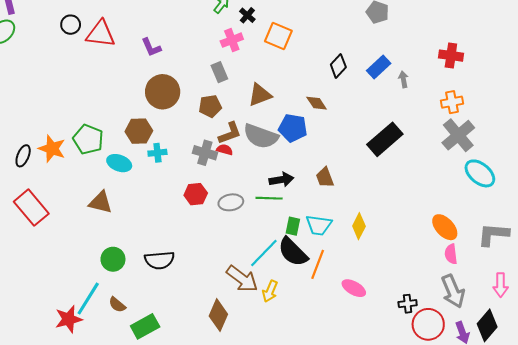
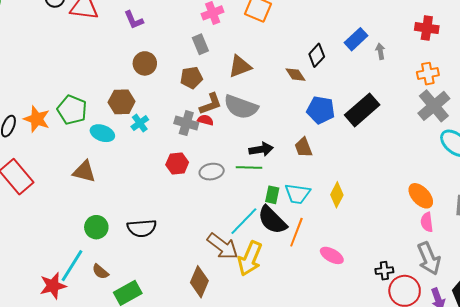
black diamond: (338, 66) -> (317, 55), moved
brown circle: (163, 92) -> (145, 63), size x0.7
blue pentagon: (293, 128) -> (321, 110), moved
cyan cross: (157, 153) -> (140, 123), turned -30
yellow arrow: (270, 291) -> (250, 258), size x1.6

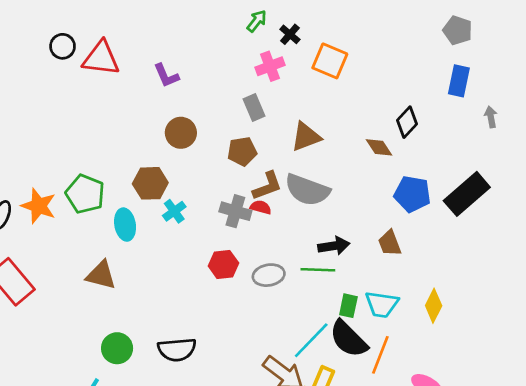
blue rectangle: (356, 39) -> (459, 81), moved, turned -35
cyan ellipse: (102, 133) -> (125, 225), turned 60

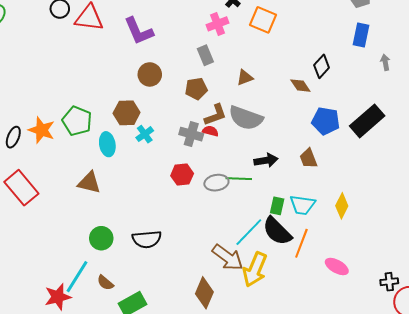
purple L-shape: (166, 76) -> (139, 31), size x1.5
brown triangle: (306, 137) -> (245, 77), size x0.7
green line: (318, 270) -> (239, 179), moved

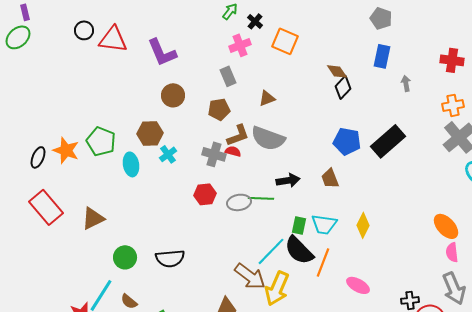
brown diamond: (300, 86) -> (337, 71), moved
brown triangle: (89, 183) -> (93, 218), moved, turned -40

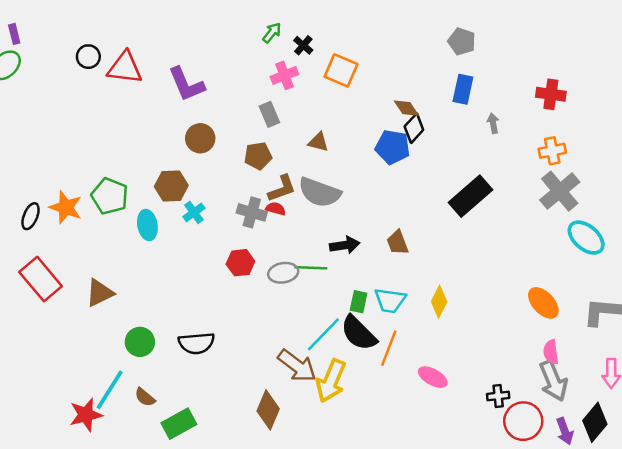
brown triangle: (267, 98) -> (318, 142), turned 36
blue pentagon: (347, 141) -> (393, 147), moved
pink semicircle: (452, 252) -> (551, 352), moved

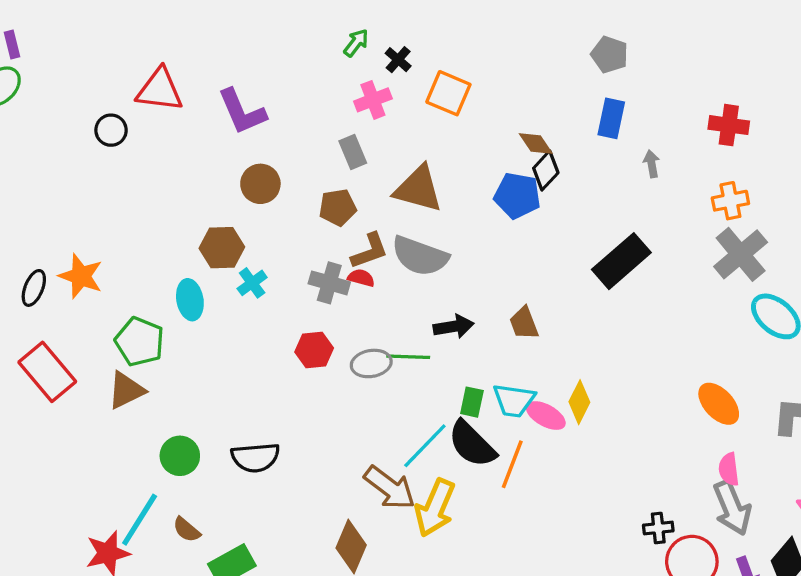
black circle: (88, 57) -> (111, 130), moved
brown triangle: (318, 142) -> (418, 189), size x1.8
green pentagon: (110, 196) -> (140, 342), moved
pink ellipse: (433, 377) -> (546, 416), moved

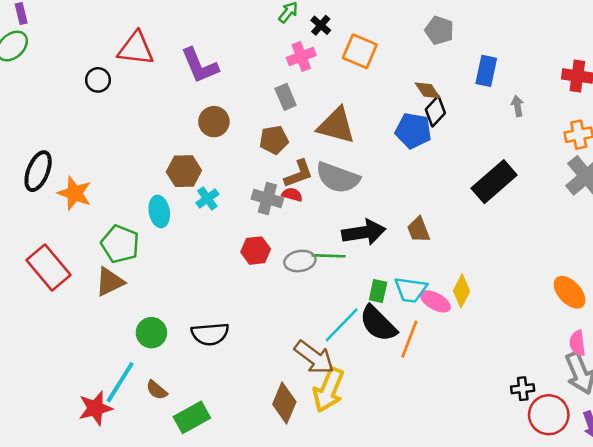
gray pentagon: (610, 55) -> (439, 30), moved
black ellipse: (34, 288) -> (38, 171), moved, size x1.4
black arrow: (453, 327) -> (364, 232), size x1.4
yellow arrow: (435, 508) -> (329, 390), moved

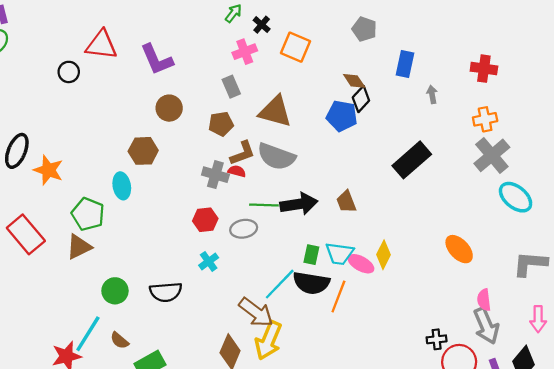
cyan cross: (207, 198) -> (209, 261), moved
green line: (329, 256) -> (264, 205), moved
orange ellipse: (570, 292) -> (459, 249), moved
black semicircle: (378, 324) -> (311, 283), turned -36

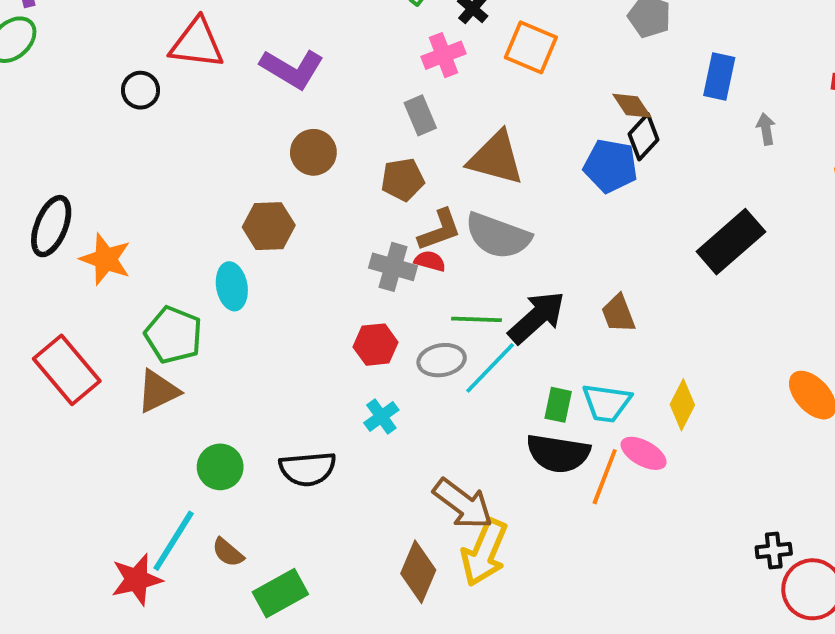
purple L-shape: (157, 60) -> (292, 69), turned -36
black arrow: (299, 204) -> (537, 317), turned -33
pink ellipse: (361, 264) -> (644, 453), moved
cyan line: (280, 284) -> (490, 368), moved

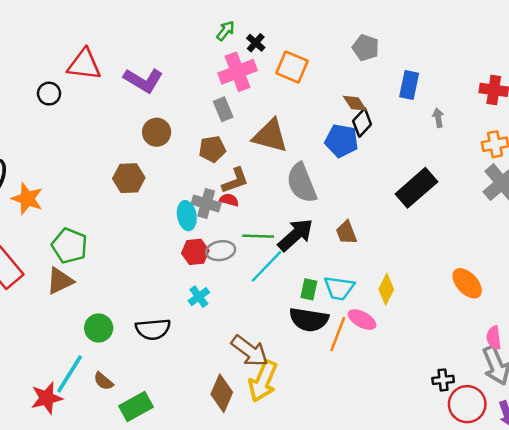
pink cross: (444, 55) -> (238, 72), size x1.4
gray semicircle: (498, 236) -> (302, 183), moved, turned 48
cyan ellipse: (232, 286) -> (187, 216), moved
gray ellipse: (442, 360) -> (221, 251), moved

